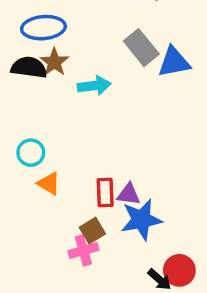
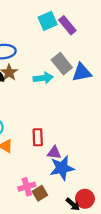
cyan arrow: (94, 86) -> (43, 78), moved
red rectangle: (105, 192) -> (38, 137), moved
brown square: (92, 231) -> (40, 193), moved

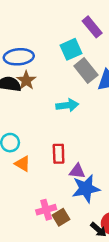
cyan square: (48, 21) -> (71, 49), moved
cyan arrow: (43, 78) -> (67, 105), moved

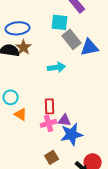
cyan square: (71, 49) -> (60, 22), turned 30
pink cross: (46, 210) -> (49, 123), moved

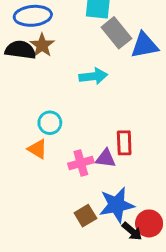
cyan circle: (11, 97) -> (50, 123), moved
red rectangle: (50, 106) -> (124, 143), moved
blue star: (72, 134) -> (116, 205), moved

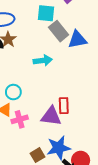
purple triangle: (106, 158) -> (51, 116), size x1.5
pink cross: (81, 163) -> (20, 119), moved

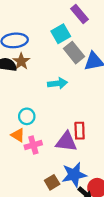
cyan square: (46, 13) -> (61, 34), turned -36

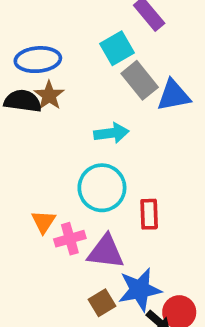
cyan circle: (27, 116) -> (102, 188), moved, size x1.6
orange triangle: (18, 135) -> (43, 222), turned 32
purple triangle: (66, 142) -> (106, 252), moved

